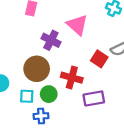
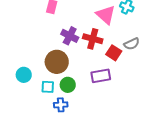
pink triangle: (77, 25) -> (106, 15), moved
red cross: (72, 78) -> (93, 39), moved
purple rectangle: (94, 98) -> (101, 76), moved

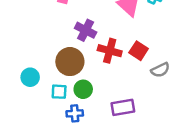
red cross: (93, 39) -> (110, 51), moved
gray semicircle: (132, 44) -> (160, 70), moved
purple rectangle: (101, 76) -> (123, 107), moved

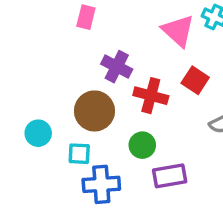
red square: (139, 51) -> (195, 80), moved
green circle: (83, 89) -> (142, 145), moved
blue cross: (75, 113) -> (101, 184), size x1.5

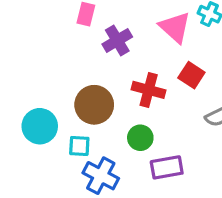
purple cross: (117, 67) -> (117, 40), moved, turned 32
cyan circle: (38, 133) -> (40, 126), size x1.4
blue cross: (101, 184) -> (101, 176), turned 32

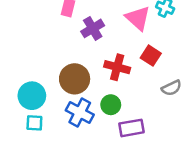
cyan square: (79, 146) -> (34, 123), moved
blue cross: (101, 176) -> (80, 112), moved

